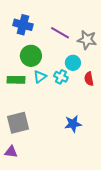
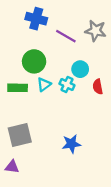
blue cross: (23, 25) -> (36, 19), moved
gray star: (87, 40) -> (96, 31), moved
blue star: (73, 124) -> (71, 144), moved

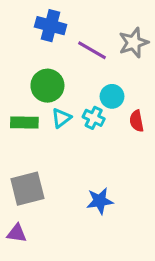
gray star: (96, 31) -> (134, 43), turned -30

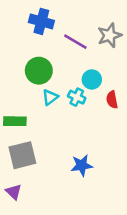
green rectangle: (24, 123) -> (15, 121), moved
purple triangle: (17, 233) -> (14, 192), turned 36

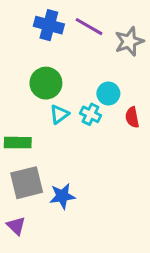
purple line: (75, 42) -> (89, 27), moved
blue star: (82, 165) -> (62, 196), moved

